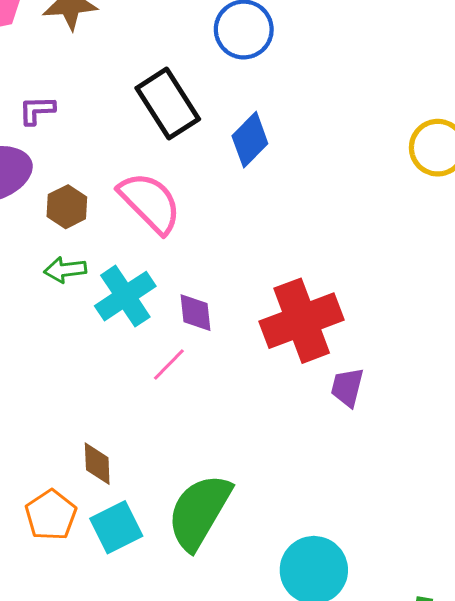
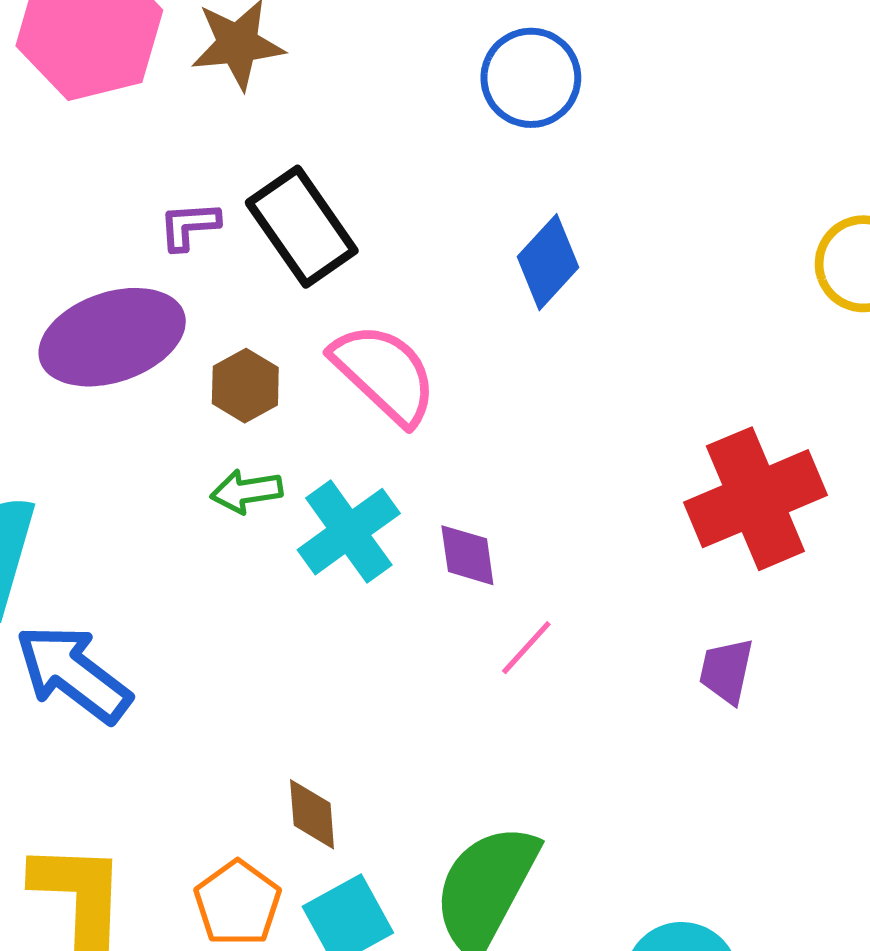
black rectangle: (168, 104) -> (302, 227), moved
red cross: (302, 321) -> (755, 499), moved
pink line: (169, 365) -> (526, 648), moved

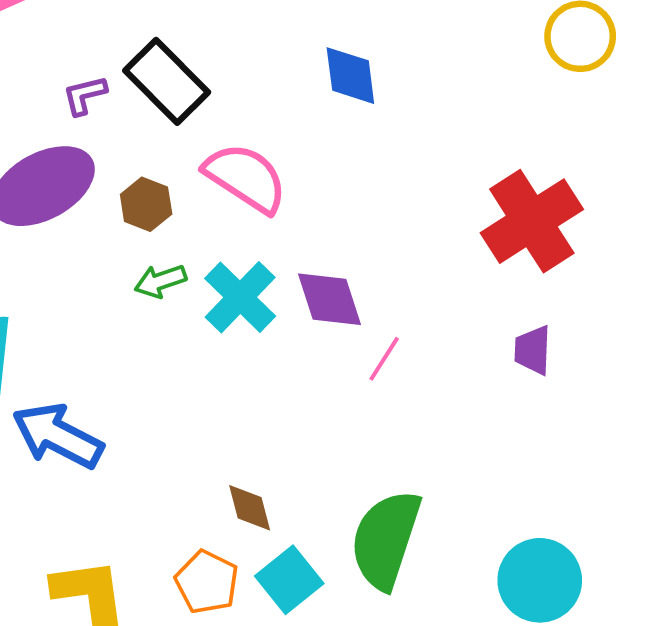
blue diamond: (548, 262) -> (350, 76), turned -40
purple diamond: (467, 555) -> (329, 299), size x1.4

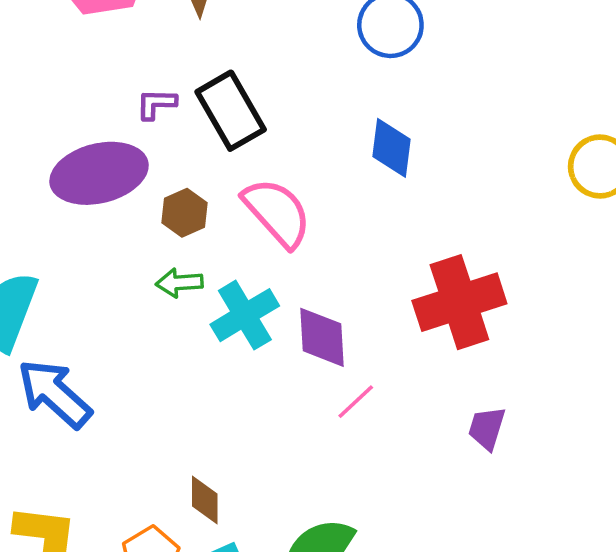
red cross: (532, 221) -> (459, 302), moved

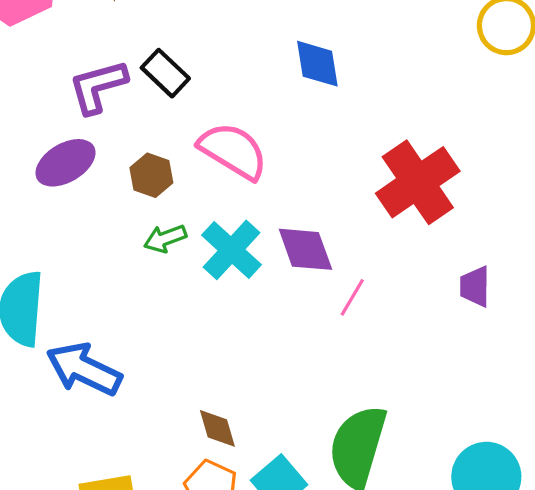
purple L-shape: (156, 104) -> (98, 87), size x1.6
black rectangle: (231, 111) -> (165, 73), size x0.7
purple ellipse: (99, 173) -> (65, 163), size x0.7
brown diamond: (205, 500) -> (217, 428), moved

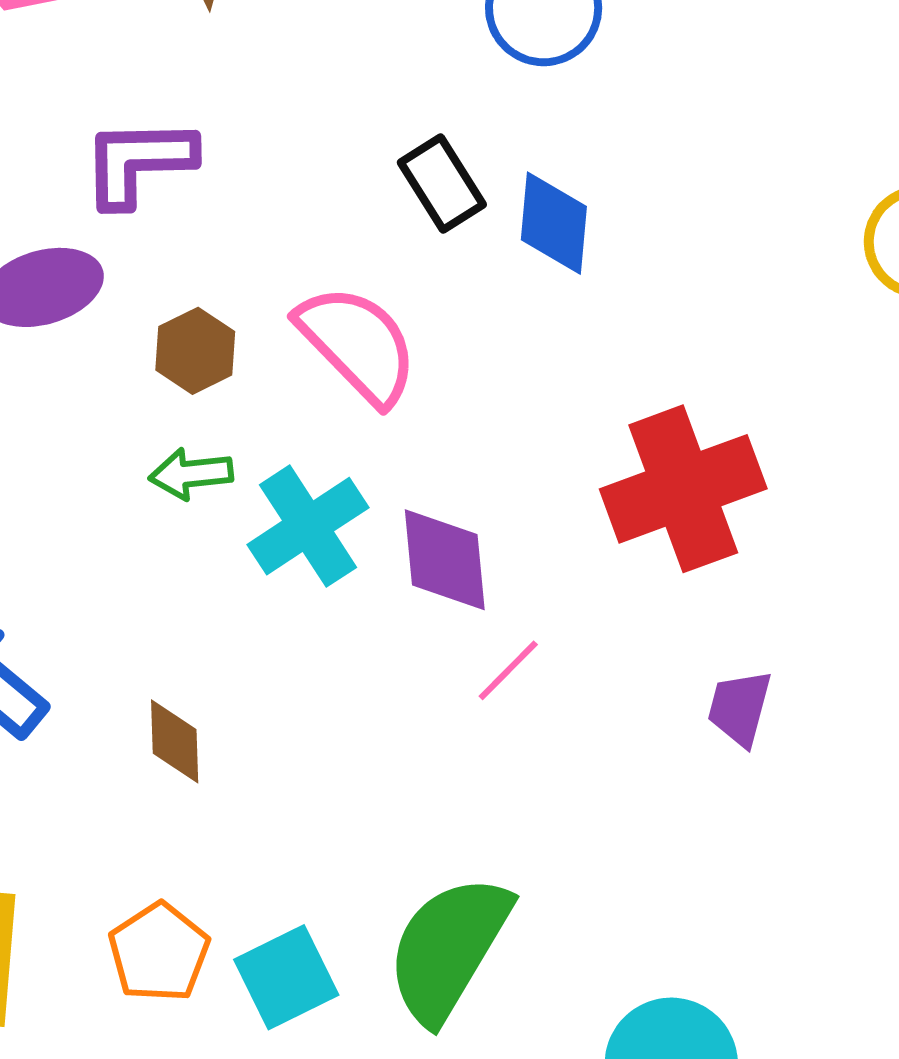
black rectangle: (165, 73) -> (442, 183), moved
brown diamond: (217, 428) -> (175, 741), moved

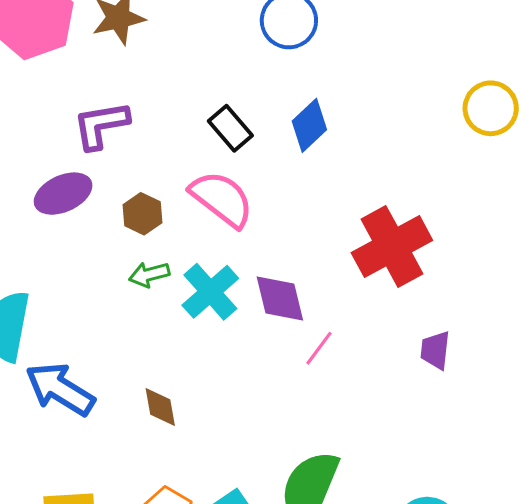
black rectangle: (442, 183) -> (230, 128), moved
blue diamond: (554, 223) -> (309, 125), turned 50

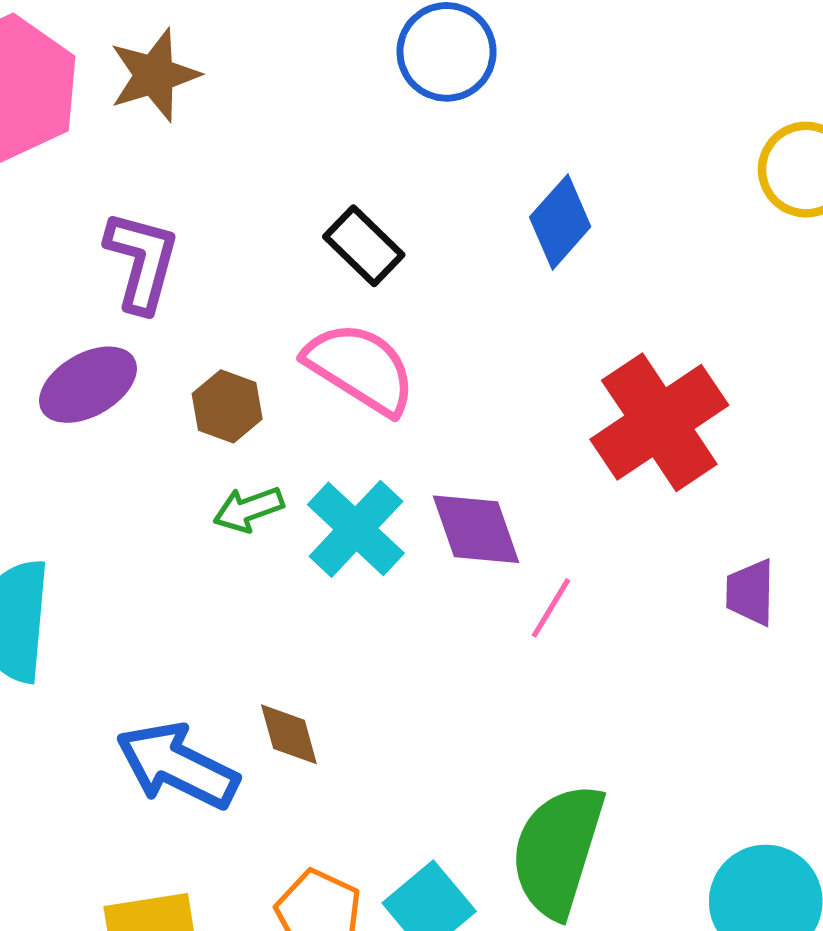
purple L-shape: (101, 125) -> (142, 261), turned 120
blue diamond: (309, 125) -> (560, 222), moved
blue arrow: (60, 389) -> (177, 766), moved

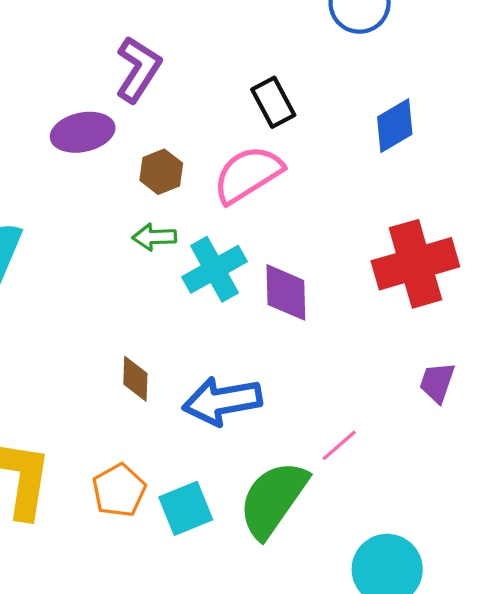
pink semicircle: (360, 368) -> (248, 174), turned -82
pink line: (551, 608) -> (339, 445), moved
blue arrow: (177, 766) -> (222, 401), moved, turned -54

